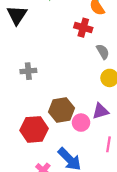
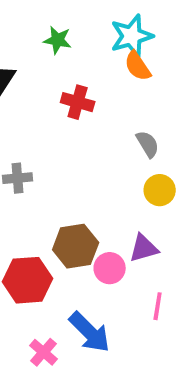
red cross: (83, 28) -> (78, 102), moved

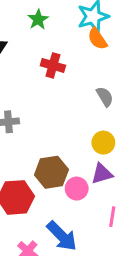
green star: (58, 40) -> (38, 19), turned 30
yellow circle: (160, 190) -> (103, 143), moved

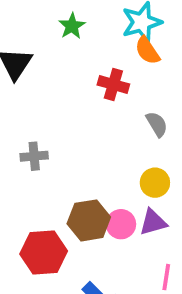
red cross: (53, 65) -> (113, 85), moved
pink circle: (77, 189) -> (121, 224), moved

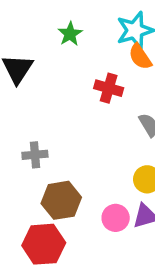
brown hexagon: (89, 220) -> (61, 200), moved

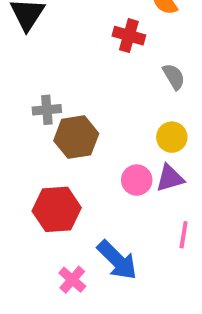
brown hexagon: (61, 200) -> (76, 137), moved

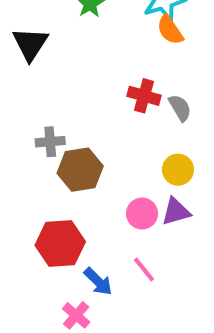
red cross: (129, 36) -> (144, 96), moved
pink line: (184, 235) -> (144, 269), moved, turned -48
blue arrow: (117, 260) -> (98, 281), moved, size x0.7

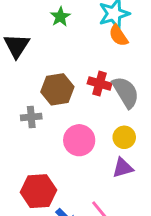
gray semicircle: (180, 108) -> (126, 92), size x1.6
brown hexagon: (80, 170) -> (57, 89), moved
pink circle: (142, 214) -> (79, 140), moved, size x1.4

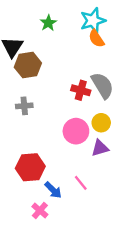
red cross: (100, 84) -> (81, 90), moved
brown hexagon: (57, 89) -> (28, 65), moved
pink circle: (79, 140) -> (76, 131), moved

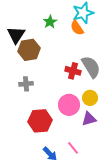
green star: (48, 23) -> (50, 22), moved
orange semicircle: (96, 39) -> (77, 28), moved
red hexagon: (30, 167) -> (40, 121), moved

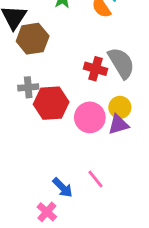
purple triangle: (89, 119) -> (118, 125), moved
red hexagon: (40, 121) -> (51, 103), moved

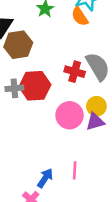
red hexagon: (51, 103) -> (35, 86), moved
pink line: (96, 179) -> (75, 170), turned 42
blue arrow: (63, 188) -> (45, 178), turned -102

